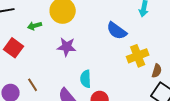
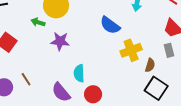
green arrow: (35, 26) -> (38, 22), moved, turned 32

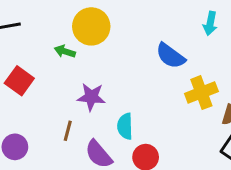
purple star: (60, 41) -> (91, 97), moved
brown line: (26, 79) -> (68, 131), moved, turned 48

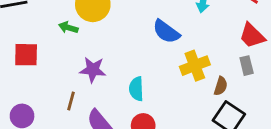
red square: (19, 81) -> (26, 55), turned -35
cyan semicircle: (125, 126) -> (136, 89), moved

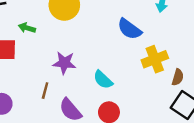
green arrow: (68, 27) -> (27, 28), moved
cyan semicircle: (136, 89) -> (103, 80), turned -45

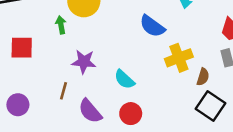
green arrow: (27, 28) -> (61, 25), moved, turned 63

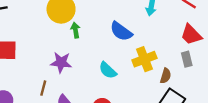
green arrow: (61, 25) -> (75, 30), moved
cyan semicircle: (124, 79) -> (108, 70), moved

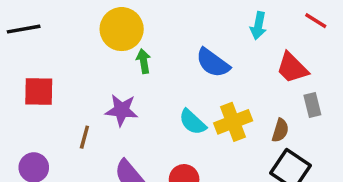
red trapezoid: (191, 35) -> (292, 68), moved
yellow cross: (144, 59) -> (233, 122), moved
brown line: (43, 88) -> (84, 137), moved

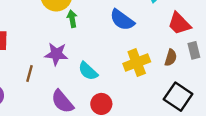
cyan semicircle: (193, 122) -> (88, 71), moved
brown semicircle: (280, 130) -> (171, 58), moved

